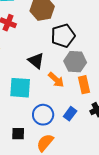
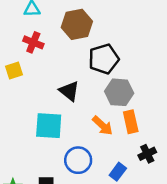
orange arrow: (56, 80) -> (102, 126), moved
blue rectangle: (70, 114) -> (118, 172), moved

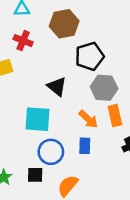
blue circle: (78, 160) -> (51, 152), moved
blue rectangle: (118, 172) -> (85, 146), moved, turned -35

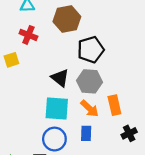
gray hexagon: (104, 88) -> (90, 81), moved
cyan square: (38, 119) -> (57, 108), moved

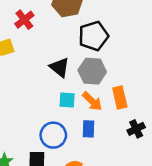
red cross: (28, 35) -> (24, 20), turned 30
cyan square: (57, 108) -> (67, 100), moved, size x0.6

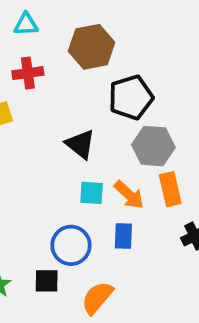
red cross: (24, 20) -> (28, 73), turned 30
gray hexagon: (92, 71) -> (153, 146), moved

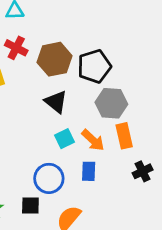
brown hexagon: (92, 47) -> (55, 59), moved
red cross: (28, 73) -> (16, 48), turned 35
cyan square: (92, 193) -> (64, 139), turned -30

